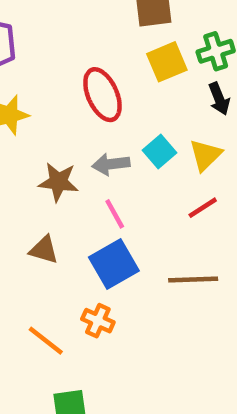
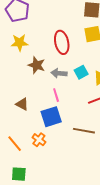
brown star: (58, 182) -> (37, 65), moved

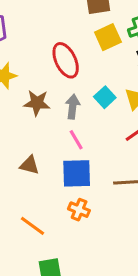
gray arrow: (59, 73) -> (73, 107), turned 105
blue square: (51, 117) -> (77, 173), turned 30
orange cross: (39, 140) -> (79, 210), moved

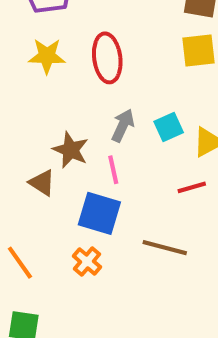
red ellipse: (66, 60) -> (107, 58), moved
brown star: (37, 103) -> (71, 150), moved

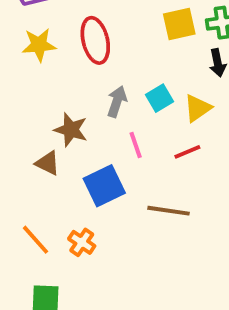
pink line: (113, 170) -> (136, 145), moved
blue square: (99, 213) -> (104, 186), turned -36
orange cross: (87, 262) -> (82, 242), moved

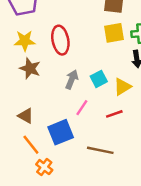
brown star: (71, 130) -> (30, 68), moved
pink line: (136, 145) -> (82, 108), turned 49
orange line: (36, 240) -> (31, 145), moved

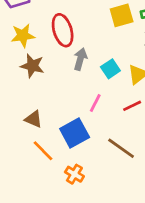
gray arrow: (72, 79) -> (80, 59), moved
brown line: (100, 150) -> (121, 148), turned 30
orange cross: (44, 167) -> (74, 174), moved

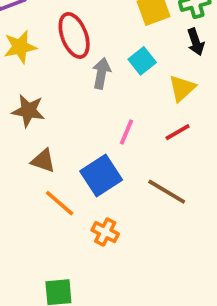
brown star: (32, 66) -> (28, 111), moved
cyan square: (110, 69) -> (142, 61), moved

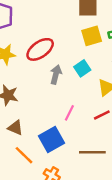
red ellipse: (74, 35) -> (40, 49), turned 72
brown line: (167, 192) -> (92, 152), turned -35

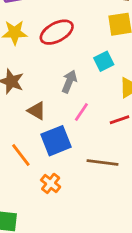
gray arrow: (56, 75) -> (69, 82), moved
brown triangle: (15, 128) -> (37, 111), moved

